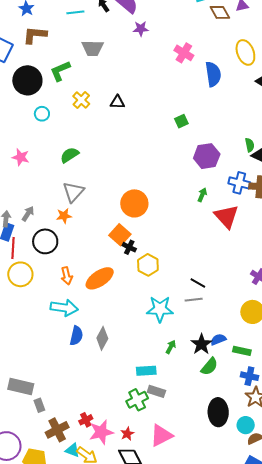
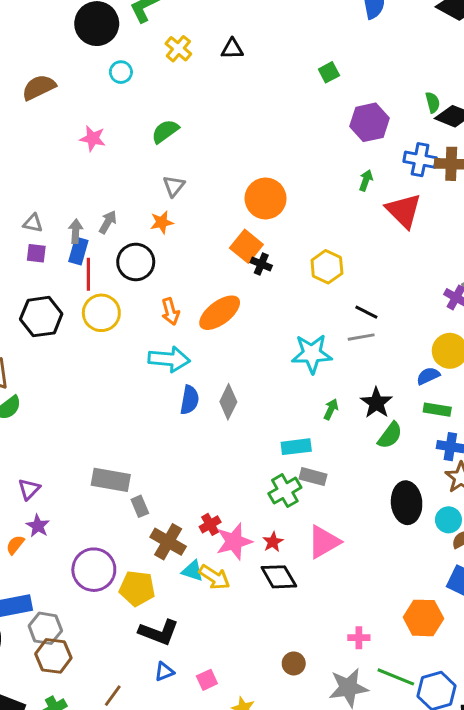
gray triangle: (73, 192) -> (174, 186), size x0.7
yellow hexagon: (148, 265) -> (327, 267), moved
blue semicircle: (218, 339) -> (428, 376), moved
brown cross: (57, 430) -> (168, 542), turned -30

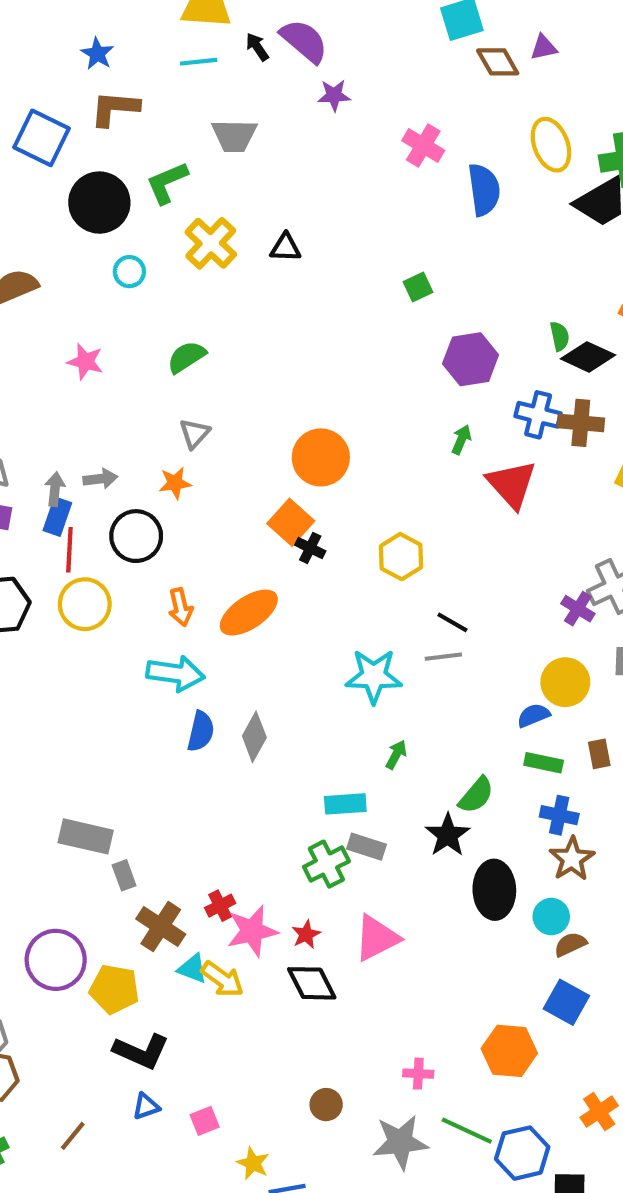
yellow cross: (178, 49) -> (211, 243), size x1.4
gray arrow: (108, 222) -> (100, 479), turned 50
black star: (376, 403) -> (448, 835), moved

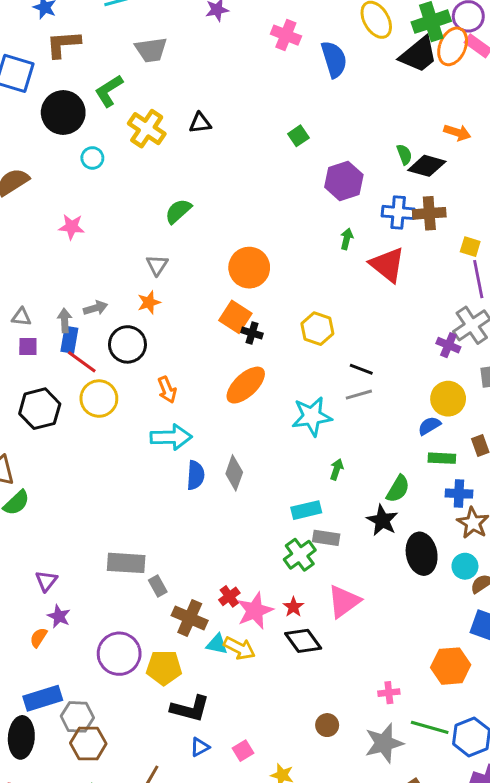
green semicircle: (186, 357) -> (178, 211), moved
red line: (69, 550) -> (82, 362), turned -48
orange ellipse: (249, 613) -> (246, 385), moved

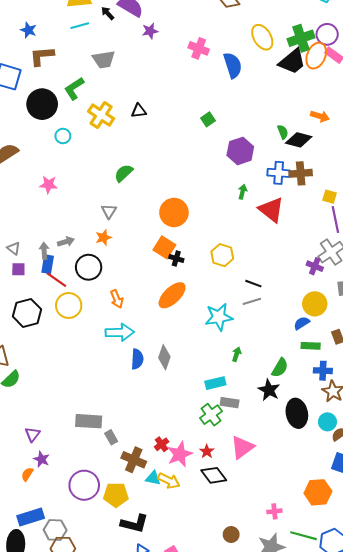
gray triangle: (21, 317) -> (14, 248), turned 32

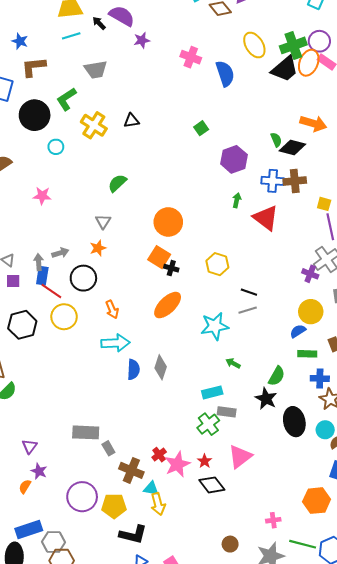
orange arrow: (320, 116) -> (313, 123), size x1.4
green arrow: (237, 354) -> (233, 363), turned -80
yellow arrow: (169, 481) -> (158, 504), moved, turned 50

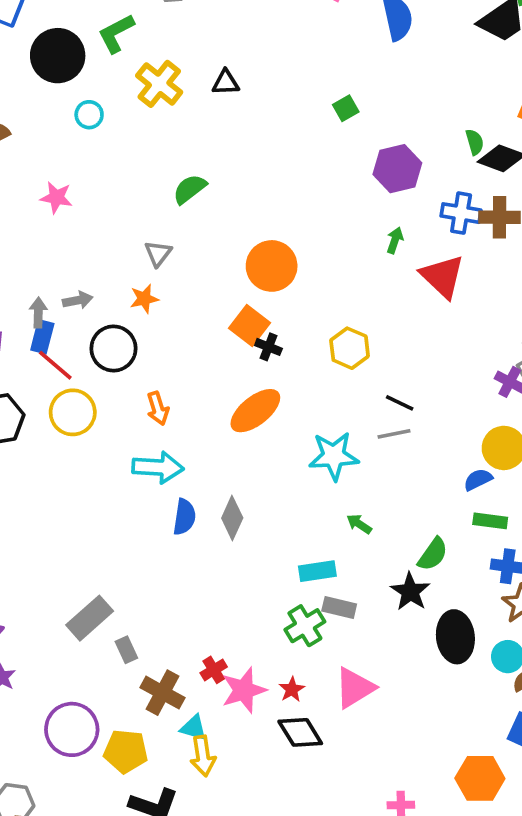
gray rectangle: (86, 432) -> (90, 618), turned -50

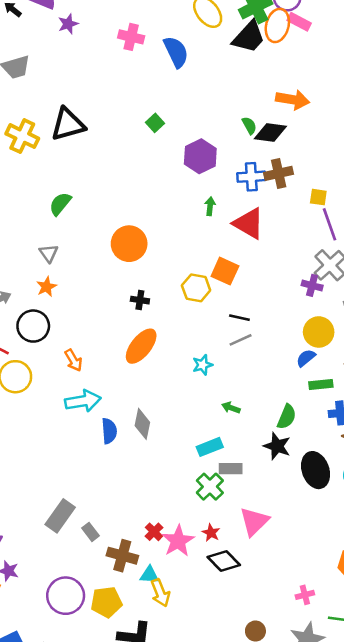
black triangle: (226, 82) -> (68, 124), size x1.8
orange square: (250, 325) -> (225, 271), moved
cyan star: (334, 456) -> (202, 365), size x0.6

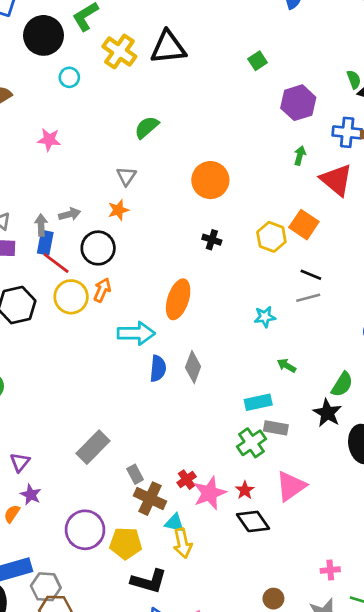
orange ellipse: (141, 346) -> (178, 299), moved, turned -30
orange arrow: (73, 360) -> (102, 290), moved, turned -135
gray rectangle: (91, 532) -> (135, 474), moved

